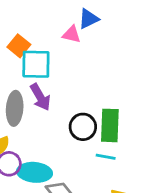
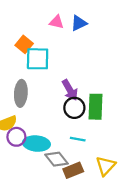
pink triangle: (72, 34) -> (57, 22), moved
purple arrow: (40, 97) -> (70, 90), moved
cyan line: (106, 157) -> (78, 139), moved

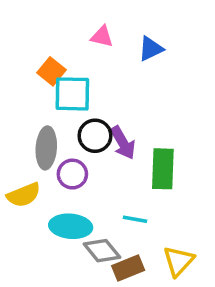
blue triangle: (79, 23) -> (151, 49), moved
black circle: (74, 108) -> (95, 136), moved
purple circle: (16, 137) -> (72, 174), moved

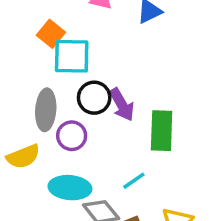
cyan line: (135, 219) -> (134, 181), turned -45

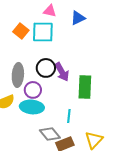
cyan square: (72, 56) -> (43, 32), moved
cyan line: (134, 181) -> (69, 116), turned -48
cyan ellipse: (70, 188) -> (32, 107), moved

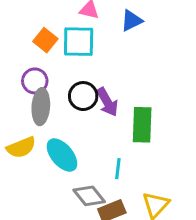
purple circle: (33, 90) -> (35, 81), moved
cyan ellipse: (32, 107) -> (62, 155), turned 45

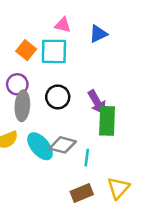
purple arrow: (107, 102) -> (97, 102), moved
gray diamond: (89, 196) -> (63, 145), moved, turned -36

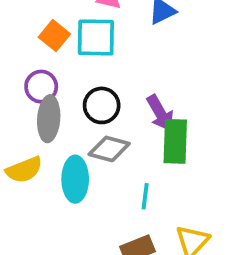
gray diamond: (63, 145) -> (109, 149), moved
cyan ellipse: (40, 146) -> (75, 179), turned 40

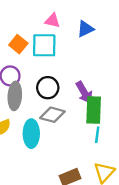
cyan line: (145, 196) -> (97, 135), moved

